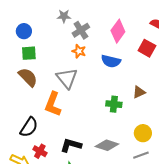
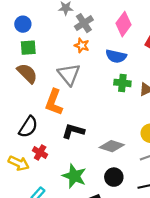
green cross: (114, 104) -> (122, 83), moved
black L-shape: (71, 145) -> (73, 131), moved

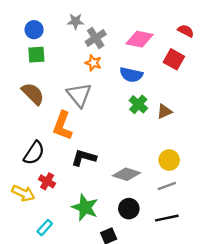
blue circle: (23, 24) -> (34, 30), moved
pink diamond: (123, 24) -> (140, 39), turned 65
green square: (28, 48) -> (36, 55), moved
green cross: (122, 83) -> (138, 104), turned 35

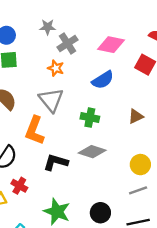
orange star: (93, 63) -> (56, 68), moved
blue semicircle: (131, 75) -> (103, 80), turned -45
green cross: (138, 104) -> (90, 118), moved, turned -30
gray diamond: (126, 174) -> (92, 152), moved

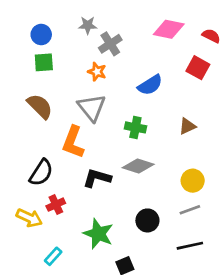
pink diamond: (111, 45) -> (169, 29), moved
red cross: (19, 186) -> (56, 205), turned 35
black circle: (100, 213) -> (147, 220), moved

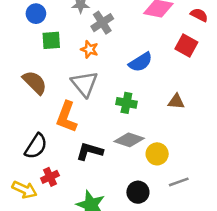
green square: (44, 62) -> (51, 40), moved
brown triangle: (187, 126) -> (176, 102), turned 30
yellow circle: (193, 181) -> (157, 154), moved

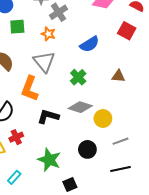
green cross: (126, 103) -> (78, 77), turned 35

